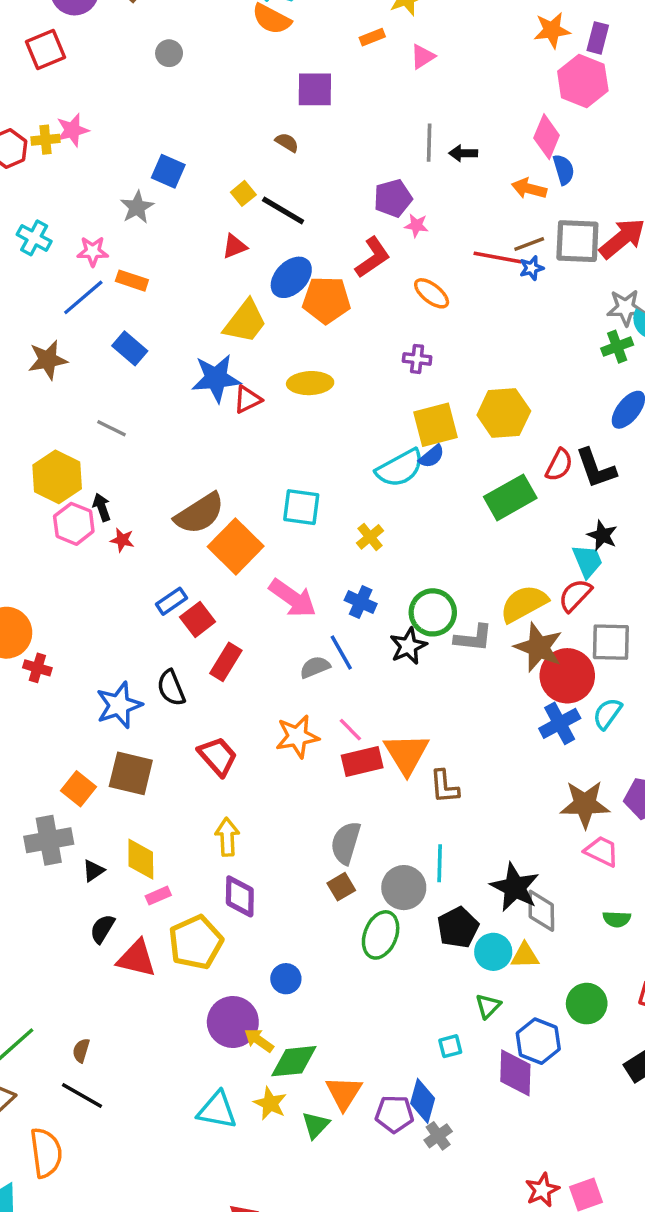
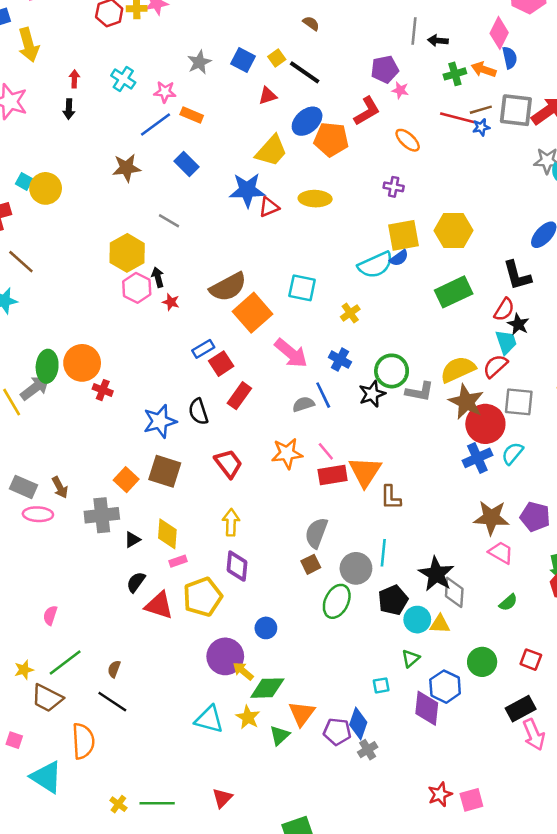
blue square: (168, 171) -> (243, 60), moved
green cross: (617, 347) -> (455, 74), moved
red semicircle: (559, 465) -> (504, 310), moved
green semicircle: (617, 919) -> (508, 602), turned -48

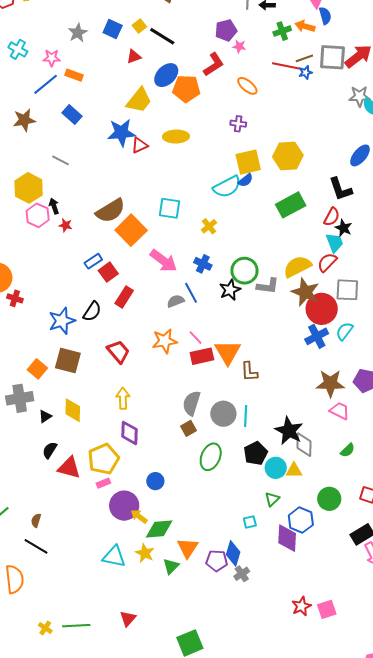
black semicircle: (198, 412) -> (92, 311), turned -125
pink rectangle: (178, 561) -> (103, 483), moved
gray circle: (356, 568) -> (223, 414), moved

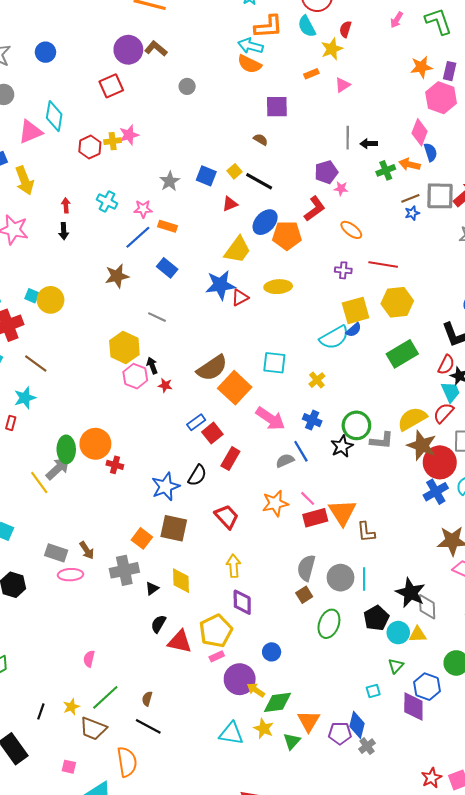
red line: (286, 66) -> (383, 264), moved

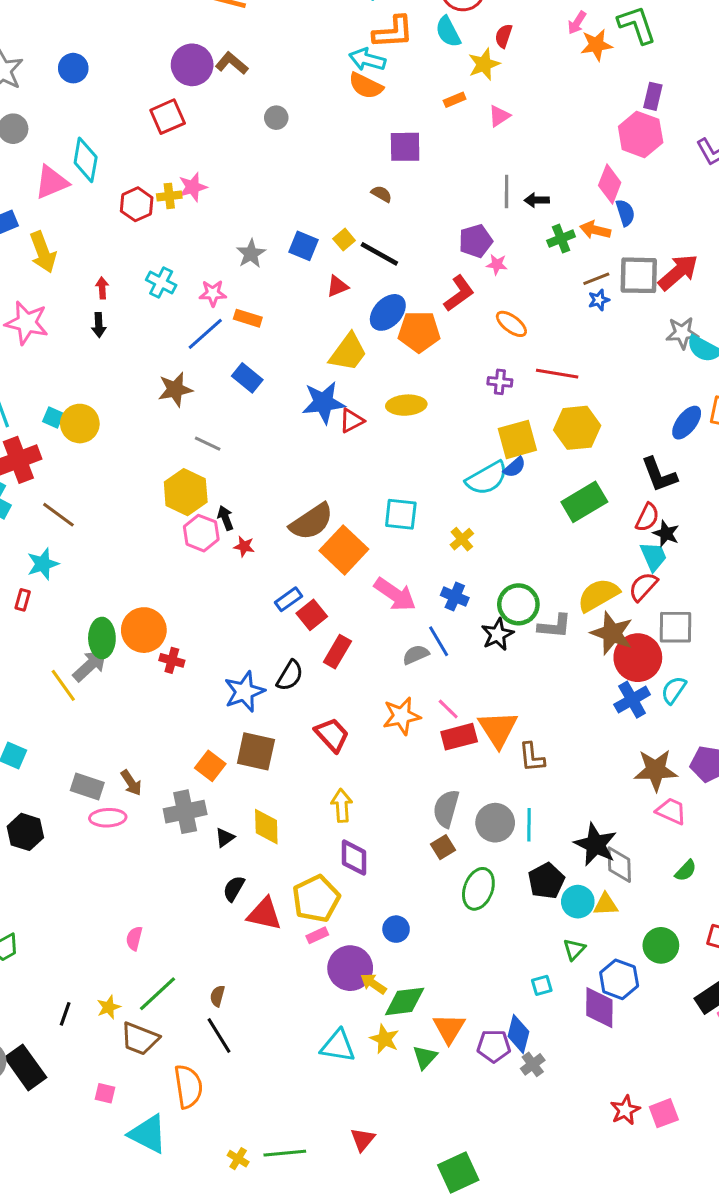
orange star: (421, 67) -> (596, 45), moved
gray line: (157, 317) -> (208, 444), moved
black line: (148, 726) -> (219, 1035), turned 30

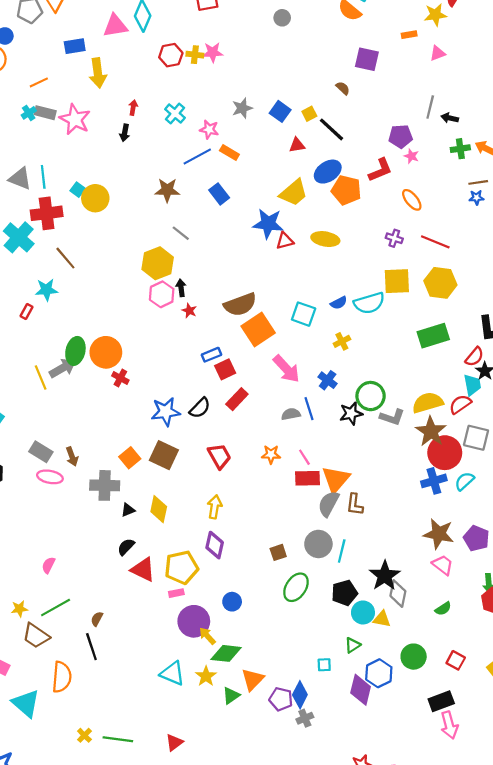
blue semicircle: (515, 467) -> (339, 303), moved
orange star: (402, 716) -> (271, 454), size x0.7
gray semicircle: (446, 809) -> (329, 504), moved

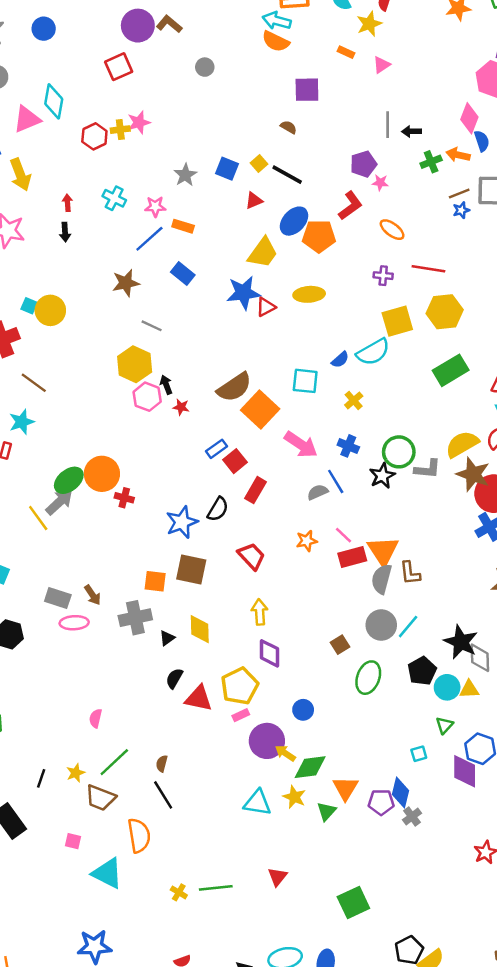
orange rectangle: (409, 35) -> (346, 52), turned 48
green ellipse: (75, 351) -> (69, 480), turned 52
orange square: (130, 458) -> (155, 581), turned -30
cyan line: (342, 551) -> (408, 627), turned 40

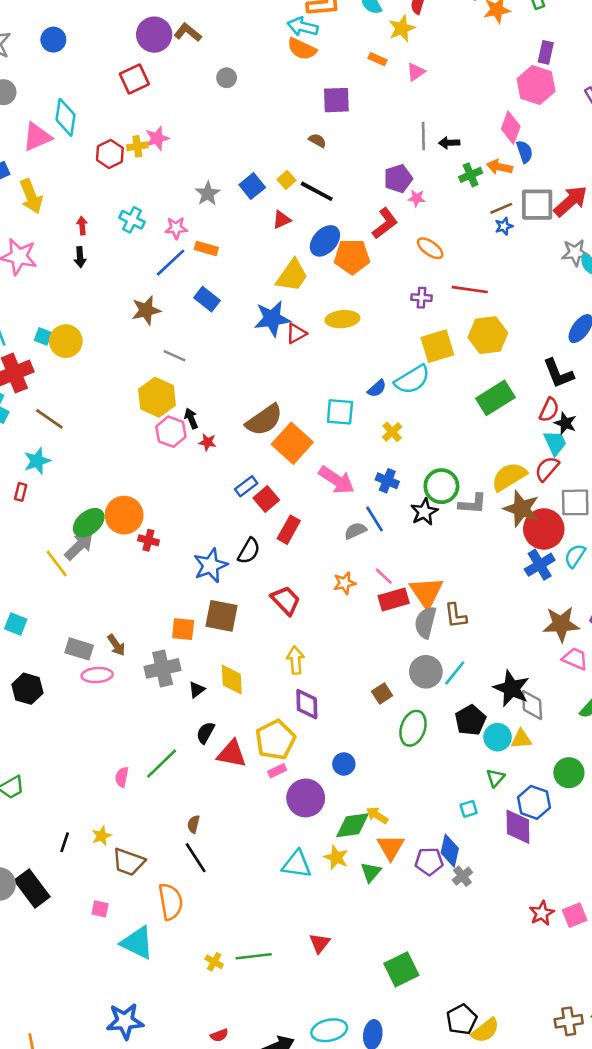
blue square: (227, 169) -> (252, 186), turned 30
yellow arrow: (285, 753) -> (377, 815), moved
green line: (114, 762) -> (162, 764), moved

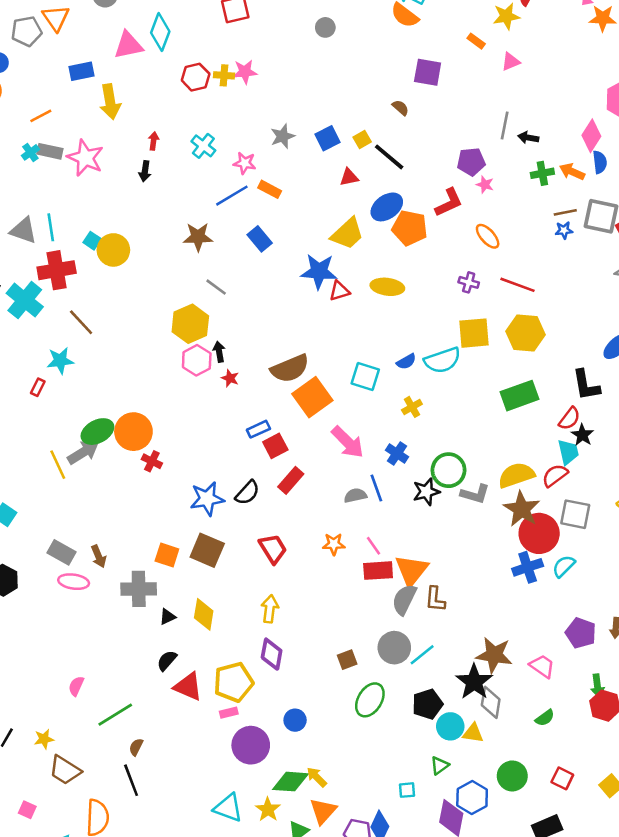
brown star: (561, 624) -> (494, 655), moved
green line: (162, 764) -> (115, 715), moved

